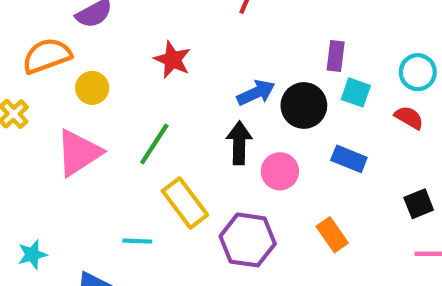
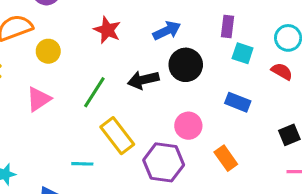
blue arrow: (256, 93) -> (167, 31), moved
black circle: (304, 105) -> (186, 65), moved
black arrow: (239, 143) -> (143, 80), moved, turned -104
pink triangle: (79, 153) -> (39, 99), size x0.7
pink circle: (280, 171) -> (188, 126), moved

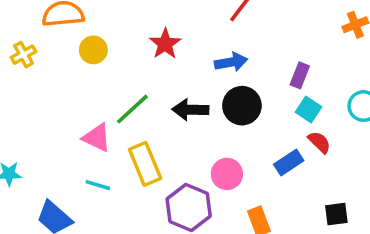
red semicircle: (282, 71) -> (319, 142), moved
pink triangle: (39, 99) -> (97, 138), moved, turned 44
blue rectangle: (238, 102) -> (289, 162), turned -70

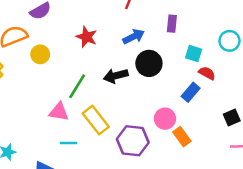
purple rectangle: (300, 75) -> (172, 24), moved
pink circle: (227, 174) -> (165, 119), moved

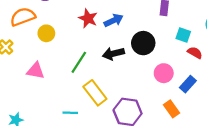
blue arrow: (134, 37) -> (114, 20), moved
blue rectangle: (191, 92) -> (188, 84), moved
pink triangle: (59, 112) -> (35, 71), moved
pink circle: (165, 119) -> (164, 73), moved

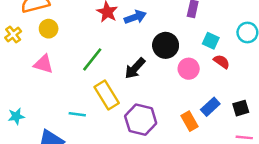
yellow circle: (46, 33) -> (49, 29), moved
black arrow: (113, 54) -> (135, 68), moved, turned -40
pink circle: (164, 73) -> (189, 69), moved
blue rectangle: (188, 84) -> (210, 107), moved

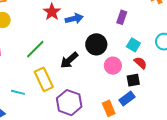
black square: (241, 108) -> (133, 80), moved

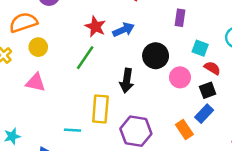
green line: (35, 49) -> (85, 58), moved
black arrow: (69, 60) -> (127, 81), turned -30
yellow rectangle: (44, 79) -> (100, 109), turned 40

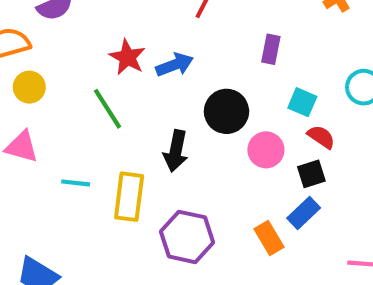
green line: (85, 58) -> (107, 109), turned -70
cyan line: (73, 130) -> (76, 183), moved

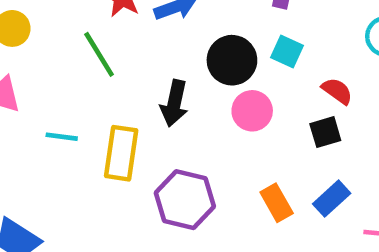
cyan square: (302, 102) -> (287, 51), moved
pink circle: (266, 150) -> (252, 111), moved
blue rectangle: (304, 213) -> (332, 199), moved

